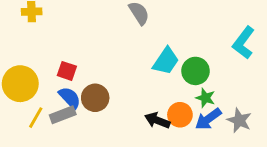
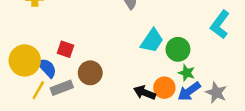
blue semicircle: (70, 98) -> (47, 68), moved

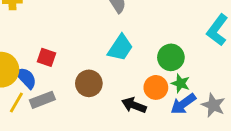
cyan trapezoid: (152, 41) -> (120, 48), moved
brown circle: (90, 73) -> (89, 83), moved
orange circle: (164, 88) -> (156, 87), moved

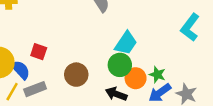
cyan trapezoid: (120, 48) -> (126, 43), moved
green circle: (171, 57) -> (120, 65), moved

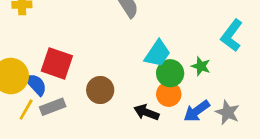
red square: (39, 52) -> (57, 63), size x1.6
green circle: (120, 65) -> (170, 73), moved
green star: (157, 75) -> (201, 66), moved

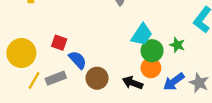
red square: (57, 63) -> (59, 43), size x0.6
blue semicircle: (36, 84) -> (78, 60), moved
brown circle: (100, 90) -> (97, 78), moved

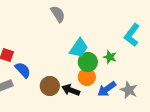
brown circle: (97, 78) -> (50, 86), moved

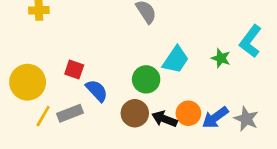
green star: (110, 57) -> (221, 58), moved
green circle: (88, 62) -> (146, 79), moved
orange circle: (87, 77) -> (188, 113), moved

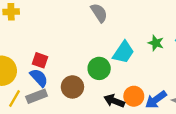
green star: (221, 58) -> (156, 43), moved
blue semicircle: (97, 91) -> (39, 78), moved
brown circle: (135, 113) -> (72, 87), moved

